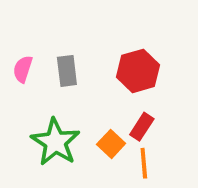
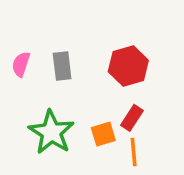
orange square: (111, 144) -> (103, 134), turned 30

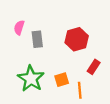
pink semicircle: (21, 64) -> (19, 28), moved
red rectangle: (132, 118) -> (94, 67), moved

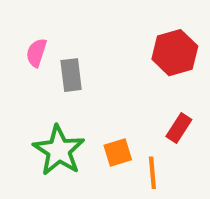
red hexagon: (77, 39) -> (175, 53), moved

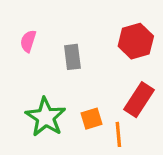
gray rectangle: (71, 75) -> (72, 57), moved
red rectangle: (179, 128) -> (139, 100), size x1.5

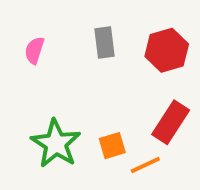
gray rectangle: (72, 57) -> (104, 43), moved
orange line: (118, 134) -> (145, 165), turned 70

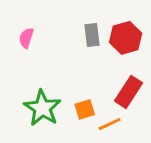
gray rectangle: (104, 43) -> (92, 35), moved

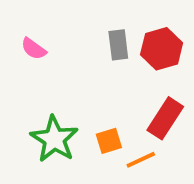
pink semicircle: (26, 38) -> (34, 49), turned -72

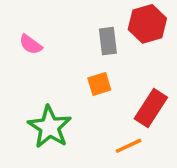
red hexagon: (162, 49) -> (147, 24), moved
orange square: (109, 141) -> (99, 84), moved

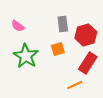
red hexagon: (147, 24) -> (86, 35), moved
green star: (50, 127) -> (26, 56), moved

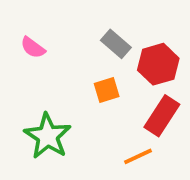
gray rectangle: (63, 24) -> (116, 44), turned -42
green star: (26, 56) -> (48, 136), moved

